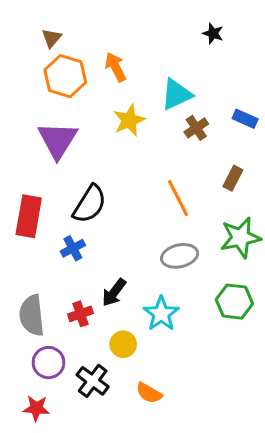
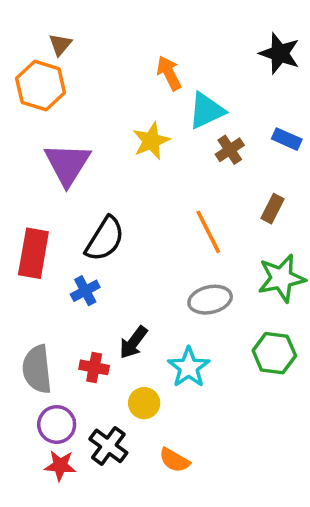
black star: (213, 33) -> (280, 53), moved, size x1.6
orange arrow: (116, 67) -> (169, 73), moved
orange hexagon: (65, 76) -> (41, 86), moved
red cross: (81, 314) -> (94, 367), turned 30
red star: (36, 408) -> (60, 466), moved

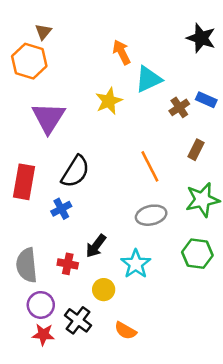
brown cross: (230, 150) -> (179, 107), moved

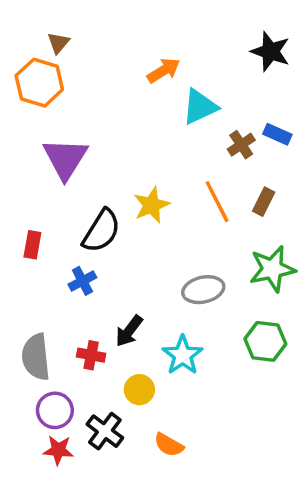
orange arrow: (122, 52) -> (164, 70), turned 85
yellow star: (109, 101) -> (152, 205), moved
orange line: (150, 166) -> (217, 202), moved
red rectangle: (24, 182) -> (32, 245), size x0.6

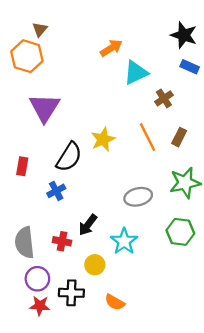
blue rectangle: (277, 134) -> (190, 67), moved
black cross: (105, 431) -> (71, 293), turned -35

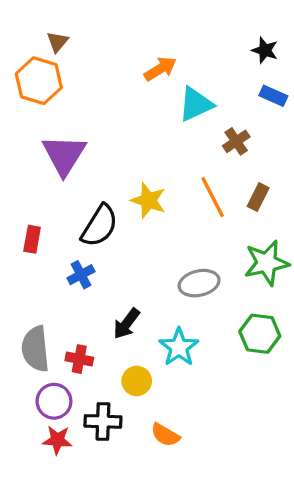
black star: (184, 35) -> (265, 50), size x0.7
yellow star: (103, 139) -> (148, 200), turned -30
red cross: (62, 241) -> (79, 359), moved

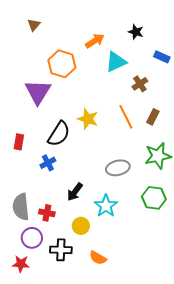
black star: (265, 50) -> (136, 32), moved
orange hexagon: (39, 81) -> (62, 64), moved
red star: (57, 440) -> (21, 264), moved

